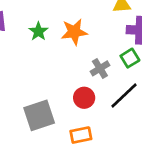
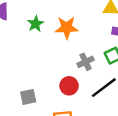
gray square: (39, 115) -> (28, 97), size x0.6

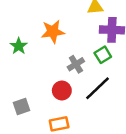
green star: (36, 24) -> (19, 46), moved

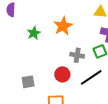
orange star: (53, 32) -> (63, 26), turned -30
gray cross: (76, 64) -> (77, 55), turned 32

